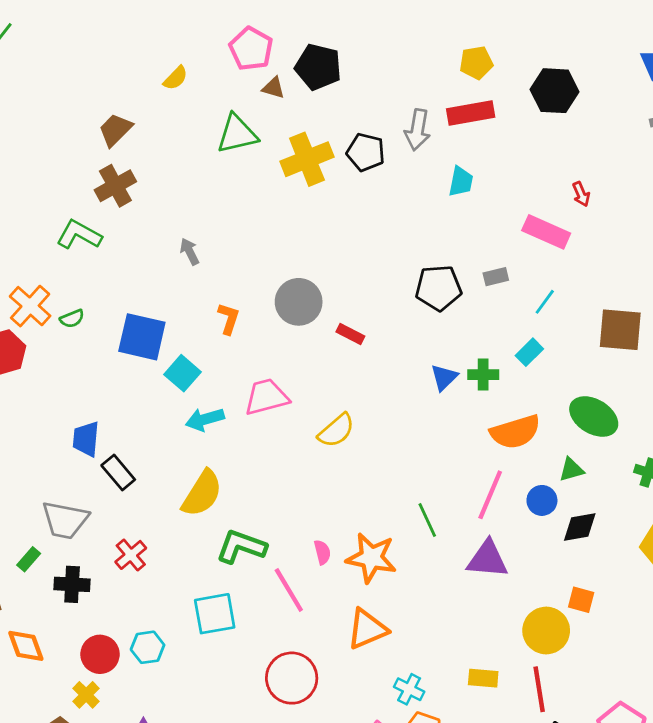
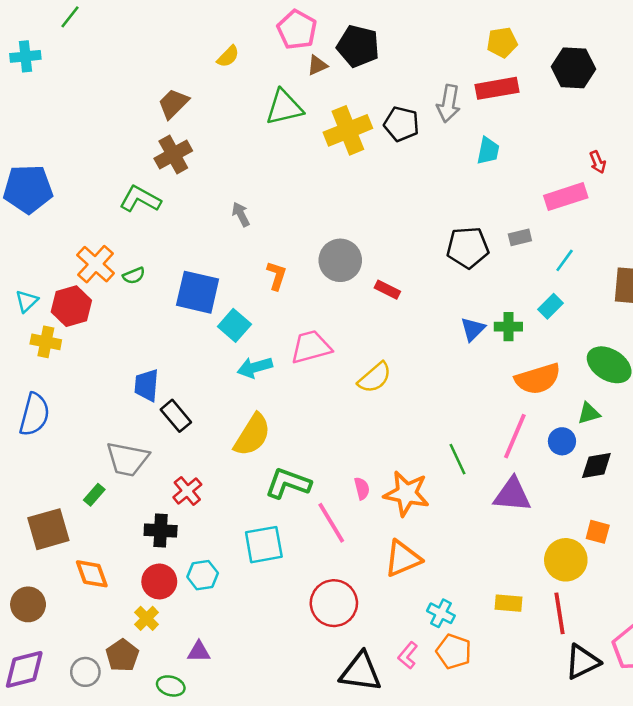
brown triangle: (273, 88) -> (317, 65), turned -40
pink rectangle: (546, 232) -> (566, 197), turned -42
black cross: (72, 584) -> (161, 530), moved

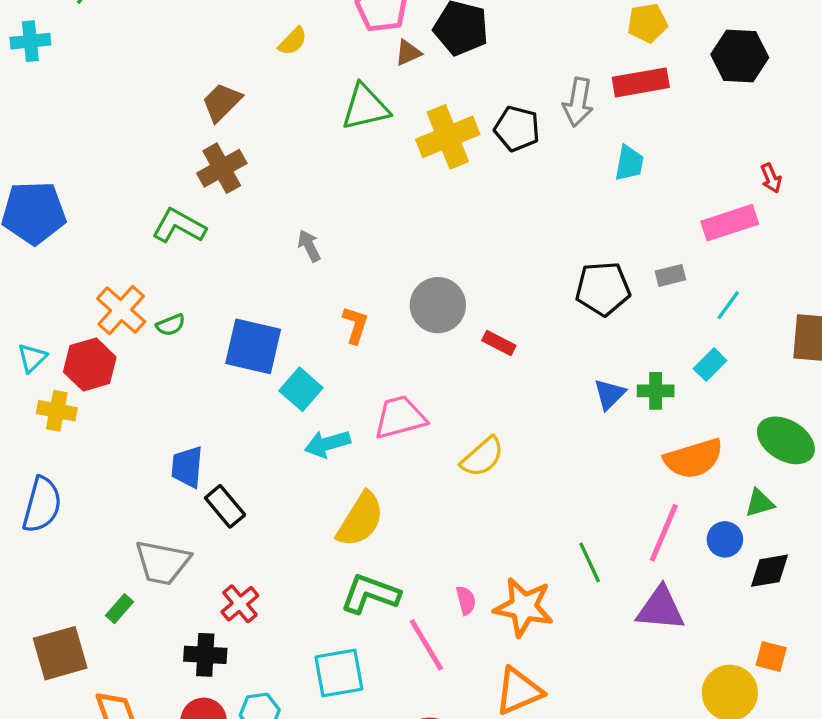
yellow semicircle: (252, 435) -> (360, 520), moved

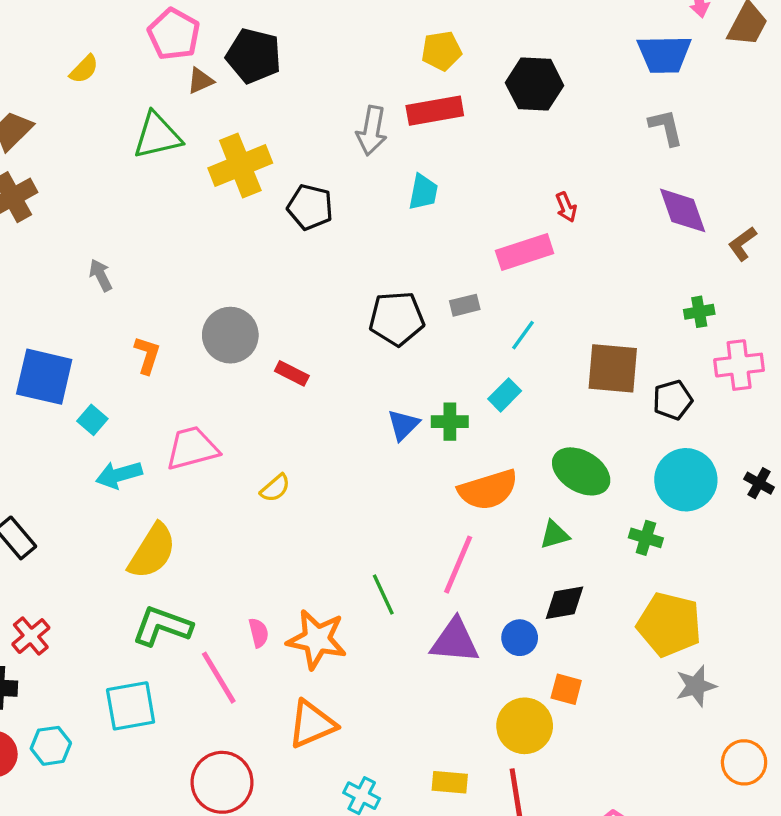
black pentagon: (517, 129) -> (310, 207), moved
cyan square: (301, 389) -> (92, 420), size x0.7
yellow semicircle: (482, 457) -> (275, 488), size x0.7
blue circle: (725, 539) -> (520, 638), moved

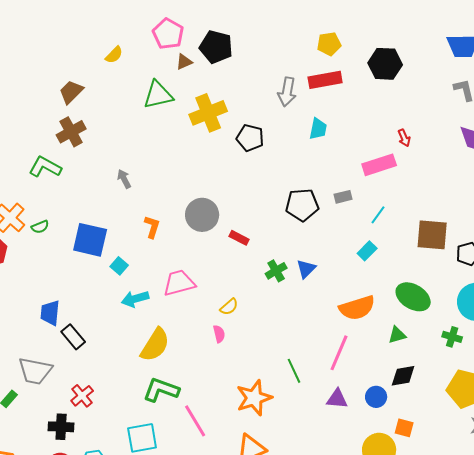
green cross: (450, 422) -> (276, 271), moved, turned -30
pink semicircle: (259, 633) -> (219, 334), moved
orange star: (317, 639) -> (254, 398), turned -30
purple triangle: (455, 641) -> (337, 399), size x0.7

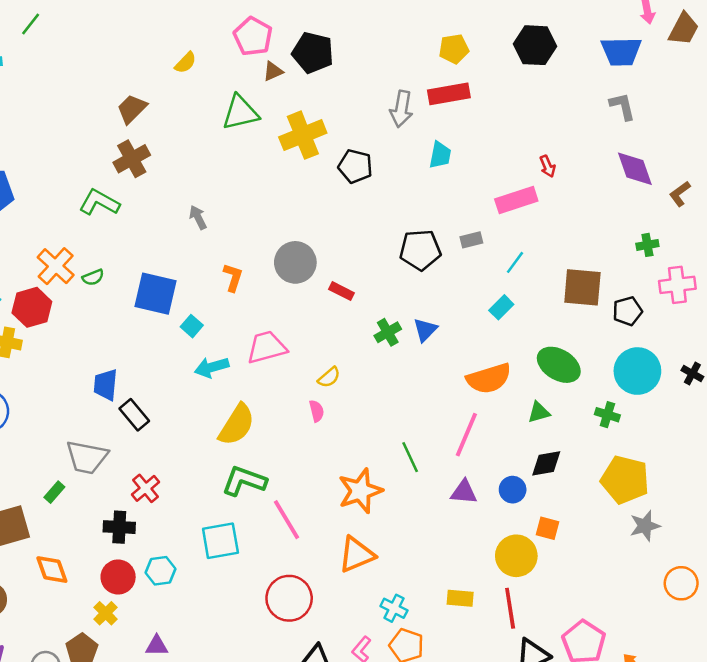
black hexagon: (385, 64) -> (535, 45), moved

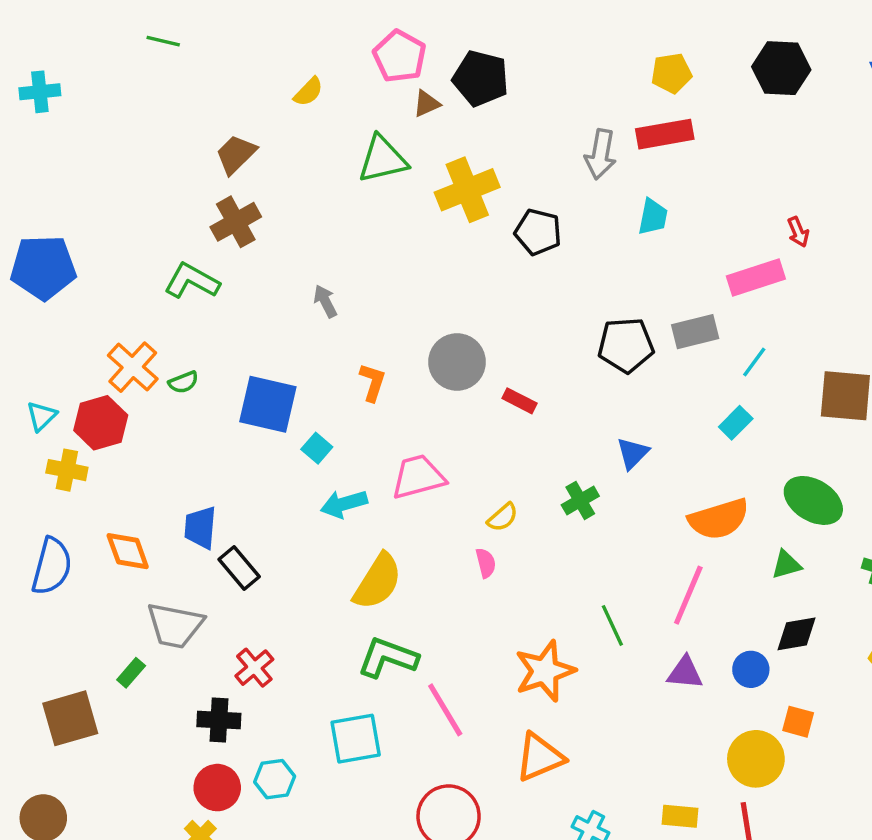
green line: (31, 24) -> (163, 41), moved, turned 65
gray rectangle: (471, 240) -> (695, 332), size x1.5
green cross: (388, 332) -> (580, 500), moved
orange diamond: (52, 570) -> (128, 551), moved

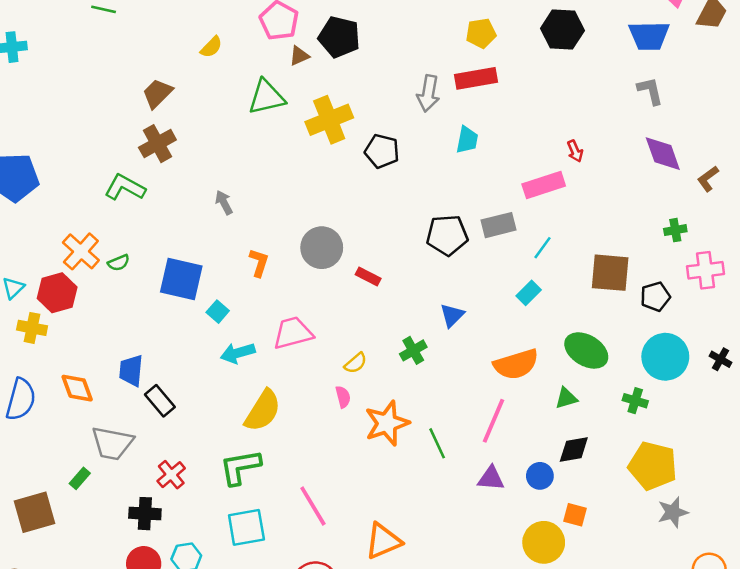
green L-shape: (388, 658) -> (240, 467), moved, turned -30
orange star: (545, 671) -> (387, 423), moved

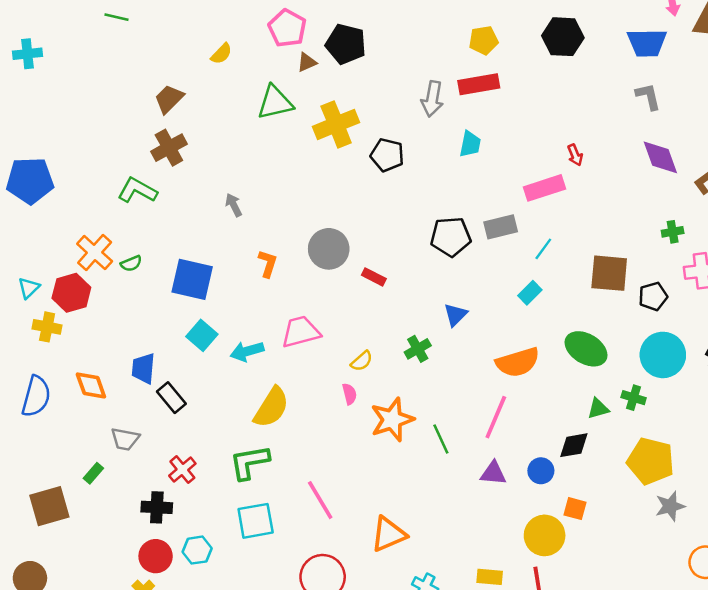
cyan square: (218, 312) -> (202, 335), moved, size x1.4
green triangle: (566, 398) -> (598, 409), moved
gray trapezoid: (112, 443) -> (125, 439), size x0.7

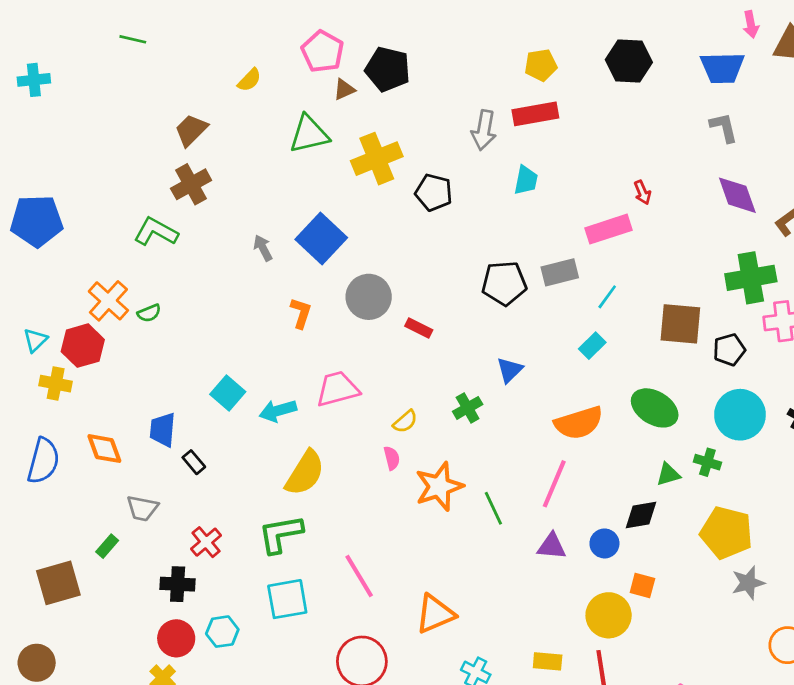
green cross: (673, 232) -> (751, 278), size x2.0
blue square: (192, 279) -> (321, 239), moved, turned 30
black rectangle: (171, 398) -> (194, 462), size x0.7

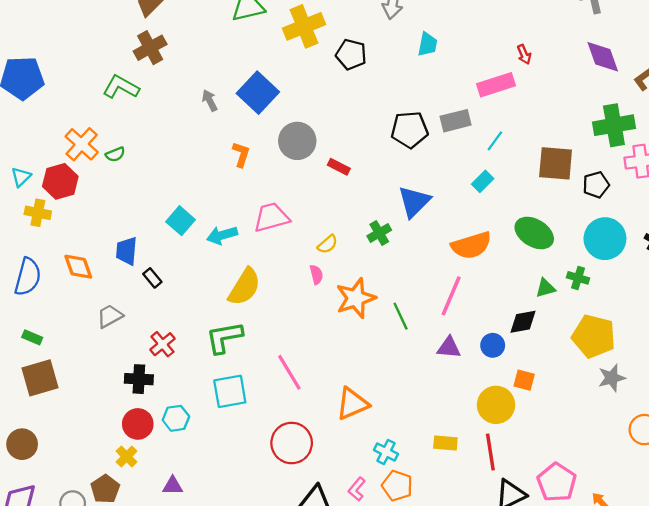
blue triangle: (510, 370) -> (414, 202), size x1.5
gray trapezoid: (142, 508) -> (110, 316), turned 140
green rectangle: (107, 546) -> (32, 337), moved, turned 72

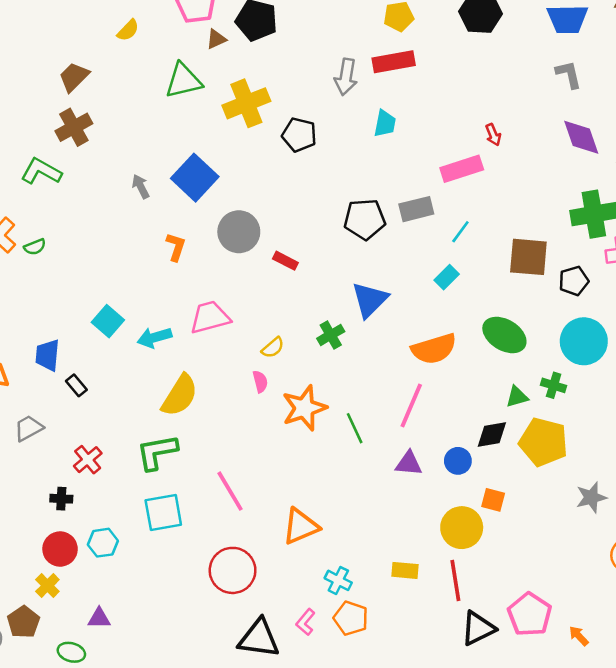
yellow pentagon: (594, 336) -> (543, 442), moved
black cross: (139, 379) -> (61, 499), size x0.7

